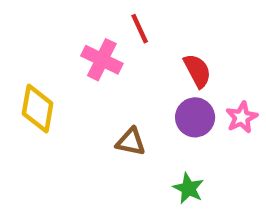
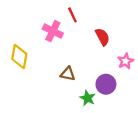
purple circle: (195, 117) -> (106, 84), moved
green star: (188, 188) -> (87, 98), moved

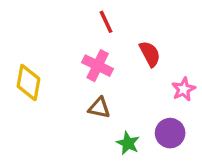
pink cross: (53, 31) -> (98, 66), moved
purple circle: (106, 84) -> (170, 133), moved

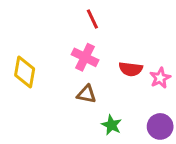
red semicircle: (150, 54) -> (131, 69), moved, turned 125
purple circle: (170, 133) -> (160, 126), moved

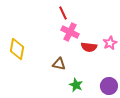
pink cross: (85, 57) -> (70, 32), moved
pink star: (160, 78) -> (110, 43), moved

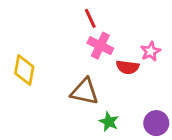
pink star: (110, 43) -> (151, 51), moved
brown triangle: (59, 64) -> (85, 92), size x1.5

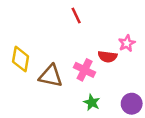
pink cross: (100, 46) -> (85, 70), moved
brown triangle: (85, 92) -> (51, 76), moved

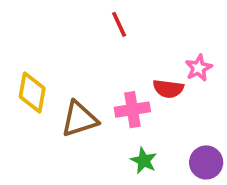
pink cross: (85, 70) -> (132, 110), turned -35
brown triangle: (51, 76) -> (79, 119), turned -30

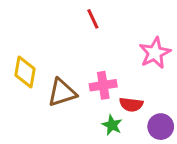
pink star: (199, 68) -> (155, 53), size x1.5
red semicircle: (168, 89) -> (131, 104), moved

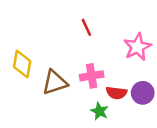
red line: (93, 19) -> (86, 27), moved
purple circle: (161, 127) -> (143, 93), moved

